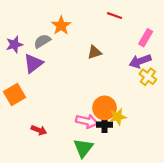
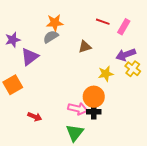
red line: (115, 16) -> (103, 22), moved
orange star: (61, 26) -> (55, 23), turned 30
pink rectangle: (146, 38) -> (124, 27), moved
gray semicircle: (42, 41) -> (51, 37), moved
yellow star: (118, 117) -> (106, 74), moved

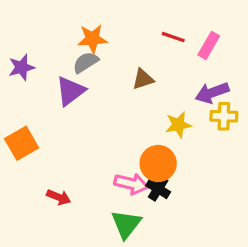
purple triangle: (30, 57) -> (70, 91), moved
yellow cross: (133, 69) -> (224, 116), turned -35
black cross: (94, 112) -> (158, 189), turned 32

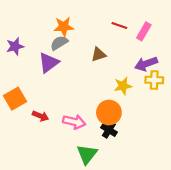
pink arrow: (131, 184) -> (74, 122), moved
red arrow: (59, 197) -> (41, 116), moved

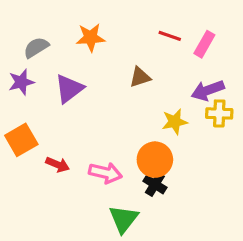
gray semicircle: (59, 43) -> (36, 47), moved
purple star: (15, 46) -> (21, 82), moved

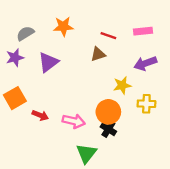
red line: (170, 36) -> (108, 36), moved
pink rectangle: (204, 44) -> (143, 31), turned 54
yellow cross: (219, 113) -> (146, 104), moved

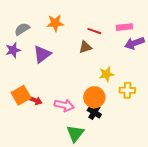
purple arrow: (145, 63) -> (134, 43), moved
orange square: (15, 98) -> (21, 95), moved

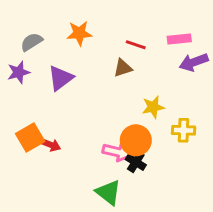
pink arrow: (64, 105) -> (117, 152), moved
green triangle: (75, 133) -> (108, 192), turned -30

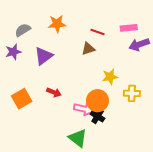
red arrow: (50, 145) -> (54, 92), moved

